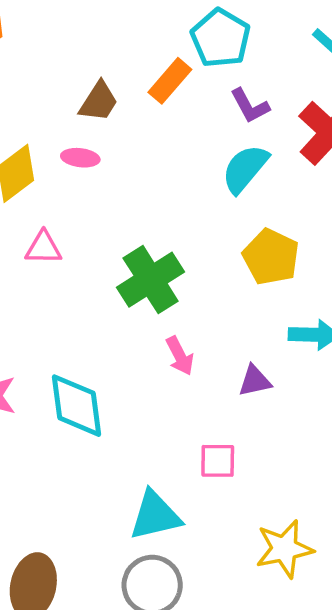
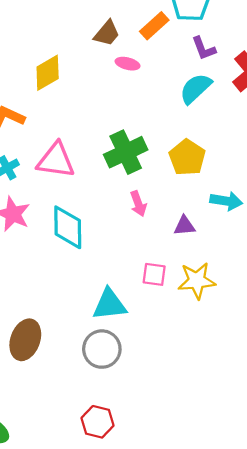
pink ellipse: (80, 158) -> (128, 64), moved
pink triangle: (43, 248) -> (56, 160), moved, size x1.6
yellow pentagon: (271, 257) -> (187, 157), moved
yellow star: (284, 549) -> (197, 281), moved

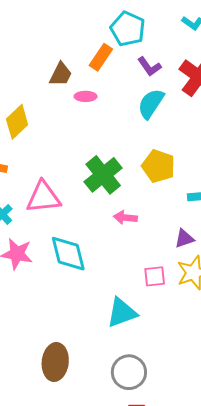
pink arrow: (138, 204) -> (125, 218), turned 130
purple triangle: (184, 226) -> (184, 239), moved
gray circle: (102, 349) -> (129, 372), moved

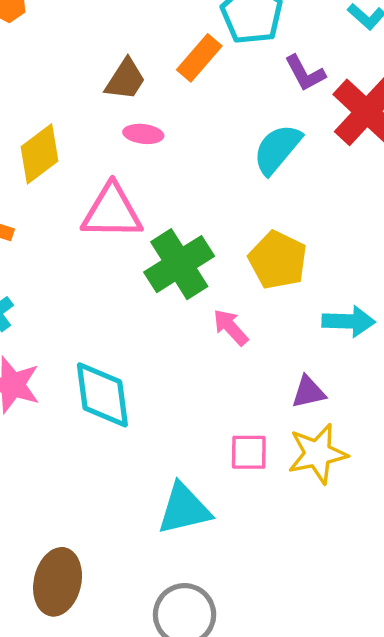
purple L-shape: (149, 67) -> (305, 73), moved
pink ellipse: (86, 96) -> (143, 134), moved
pink triangle: (43, 197) -> (112, 212), moved
pink arrow: (125, 218) -> (231, 327), moved, turned 35

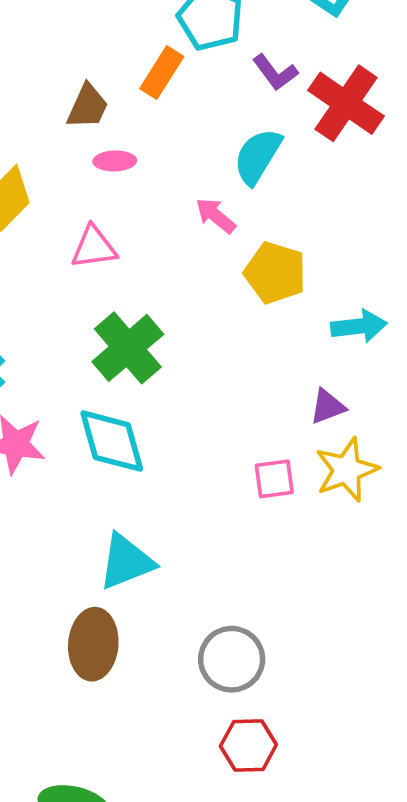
pink triangle: (112, 212) -> (94, 247), size x0.7
green cross: (179, 264) -> (128, 348), moved
pink arrow: (231, 327) -> (216, 216), moved
cyan triangle: (184, 509) -> (126, 562), moved

